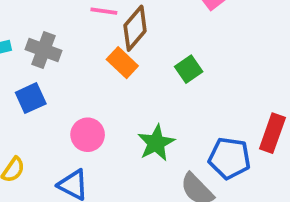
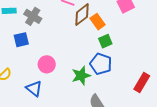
orange rectangle: (122, 63) -> (98, 22), moved
blue pentagon: (229, 158) -> (101, 64), moved

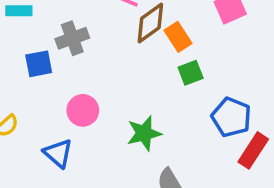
gray cross: (33, 16) -> (72, 38), moved, turned 36
blue pentagon: (101, 64) -> (231, 117), moved

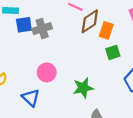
orange rectangle: (178, 37) -> (106, 30), turned 49
blue square: (39, 64) -> (24, 25), moved

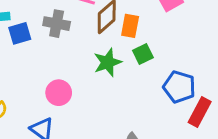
gray cross: (42, 29) -> (57, 24), moved, turned 36
green star: (83, 88) -> (108, 62), moved

